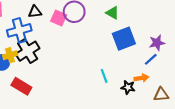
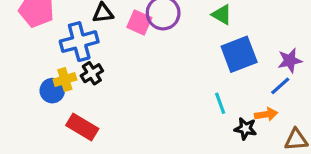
black cross: (28, 51) -> (92, 73), size x0.6
cyan line: (104, 76) -> (220, 103), moved

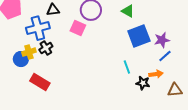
pink square: (139, 23) -> (78, 28), moved
purple star: (290, 61) -> (162, 40), moved

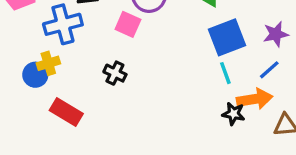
purple star: (162, 40) -> (276, 34), moved
black cross: (46, 48) -> (115, 73), moved, turned -32
cyan line: (127, 67) -> (225, 73), moved
orange arrow: (156, 74) -> (255, 99), size x1.5

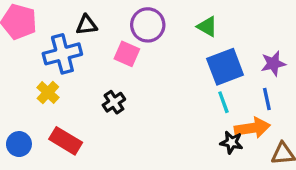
yellow cross: (48, 63) -> (48, 93), turned -30
blue line: (269, 70) -> (267, 99), turned -60
black cross: (115, 73) -> (114, 102), turned 30
blue circle: (35, 75) -> (19, 144), moved

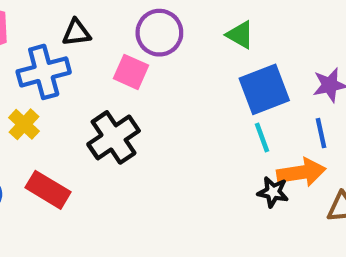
black cross: (114, 102) -> (114, 137), size x1.6

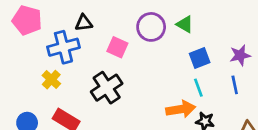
purple circle: (159, 33) -> (151, 27), moved
blue square: (264, 89) -> (200, 58), size x0.7
orange arrow: (301, 172) -> (181, 109), moved

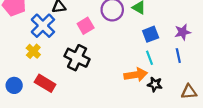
blue cross: (63, 47) -> (43, 26), turned -30
pink square: (117, 47) -> (86, 26), turned 35
black cross: (107, 88) -> (77, 58), turned -30

